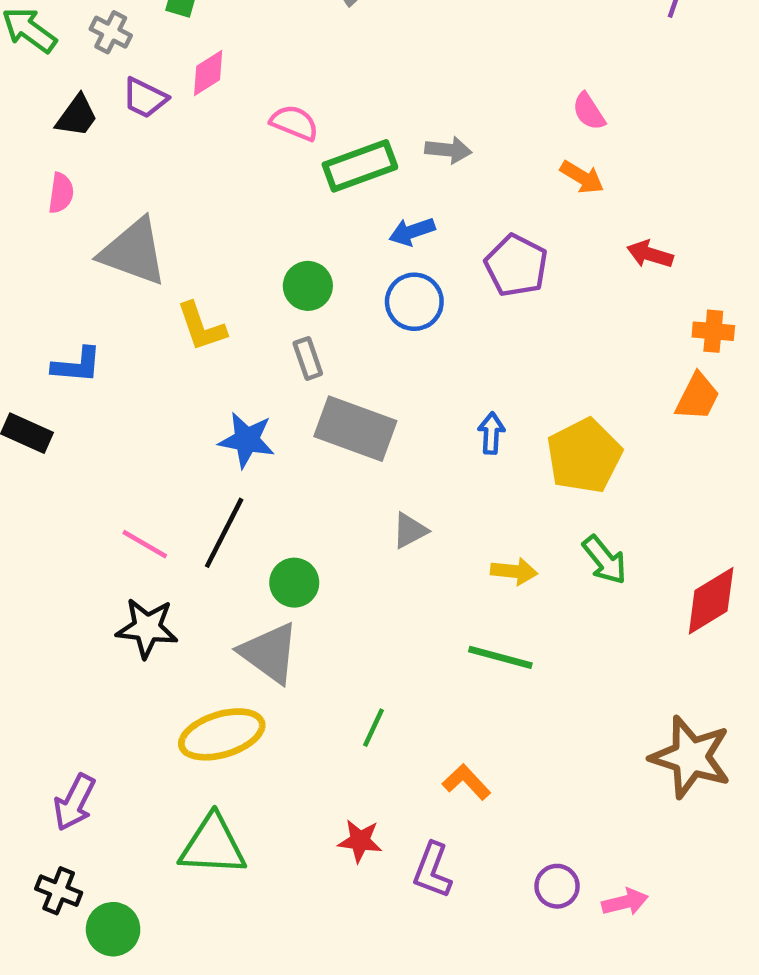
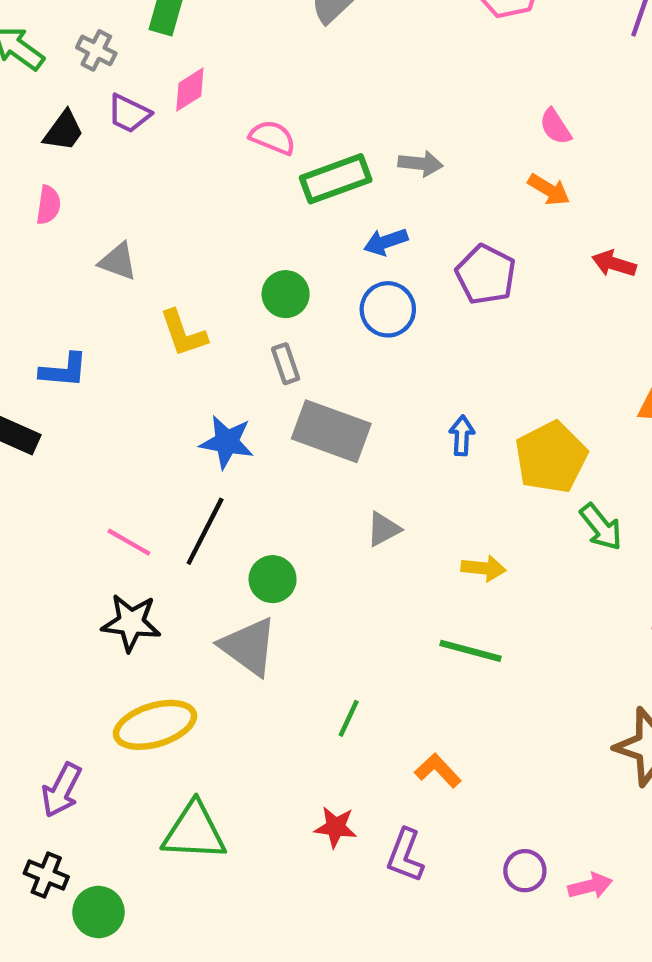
gray triangle: (133, 252) -> (118, 261), size x0.6
green arrow: (605, 560) -> (601, 527), moved
yellow ellipse: (222, 734) -> (155, 725), moved

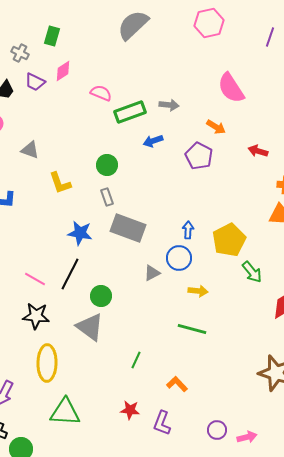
pink semicircle: (555, 127) -> (231, 88), size x1.8
orange arrow: (549, 190) -> (216, 127), moved
blue circle: (388, 309) -> (179, 258), moved
yellow ellipse: (155, 725) -> (47, 363), turned -72

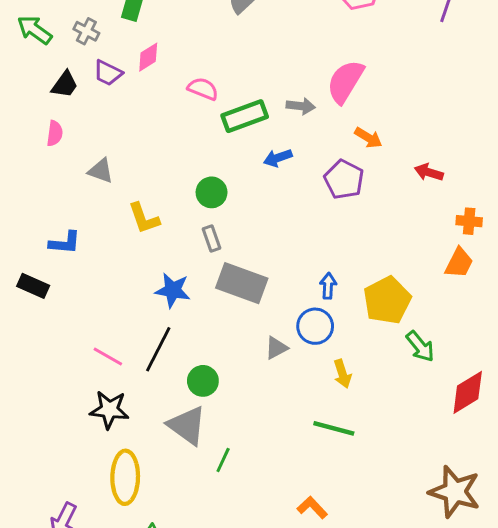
pink semicircle: (231, 88) -> (345, 82), moved, turned 64
yellow arrow: (198, 291) -> (342, 374), turned 66
green line: (136, 360) -> (223, 460), moved

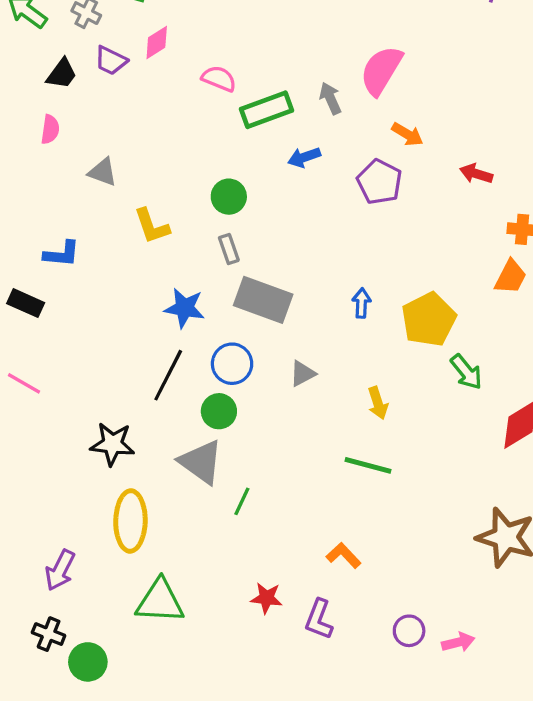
gray arrow: (301, 106) -> (330, 98), turned -120
blue circle: (315, 326) -> (232, 364), moved
pink line: (108, 356) -> (24, 383), moved

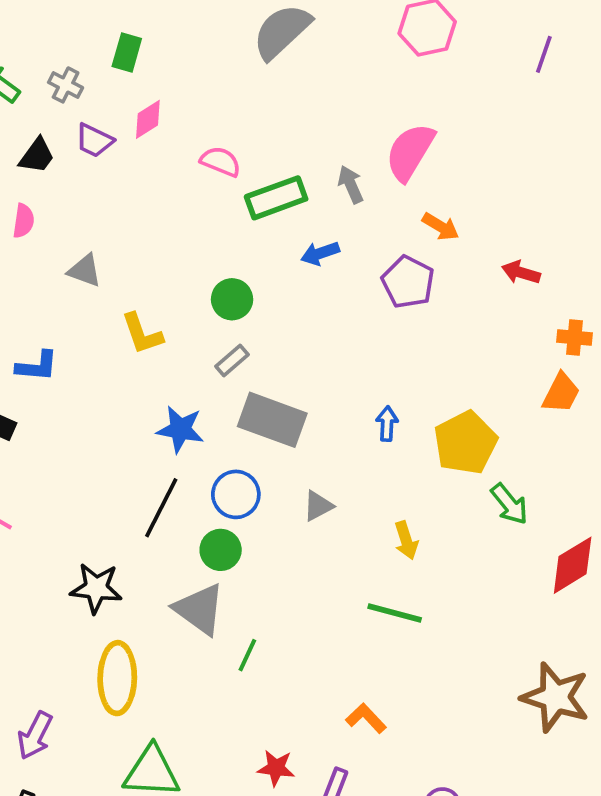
gray rectangle: (229, 249) -> (232, 360), turned 68

